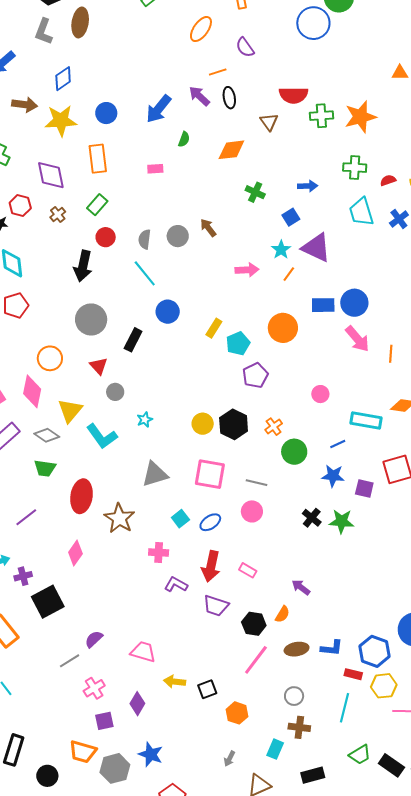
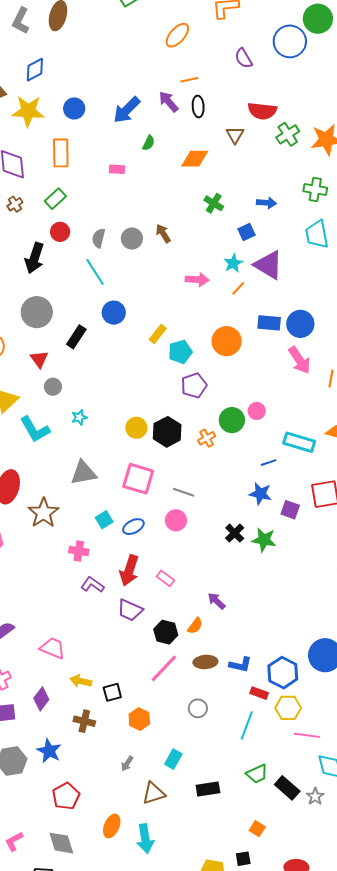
purple semicircle: (245, 47) -> (244, 58), moved
green cross: (321, 116) -> (288, 134), turned -35
green circle: (294, 452) -> (232, 420), moved
brown cross: (299, 727) -> (84, 721), moved

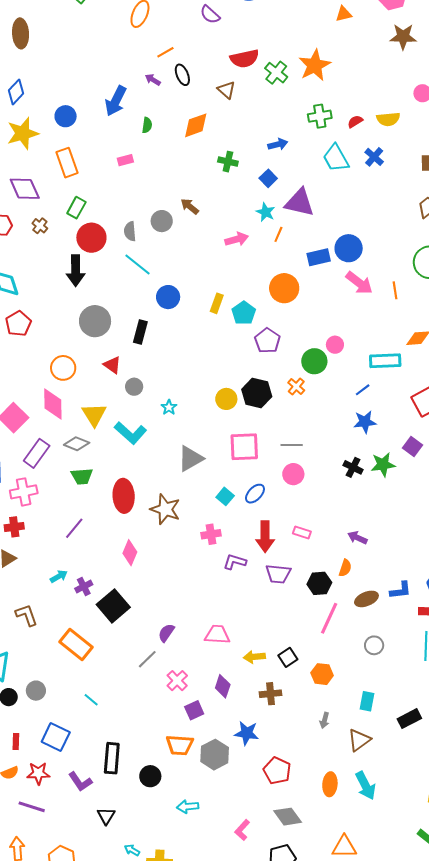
purple arrow: (169, 102) -> (153, 80), size x0.7
red circle: (60, 232) -> (91, 238), size x1.5
purple square: (290, 510) -> (412, 447), moved, turned 36

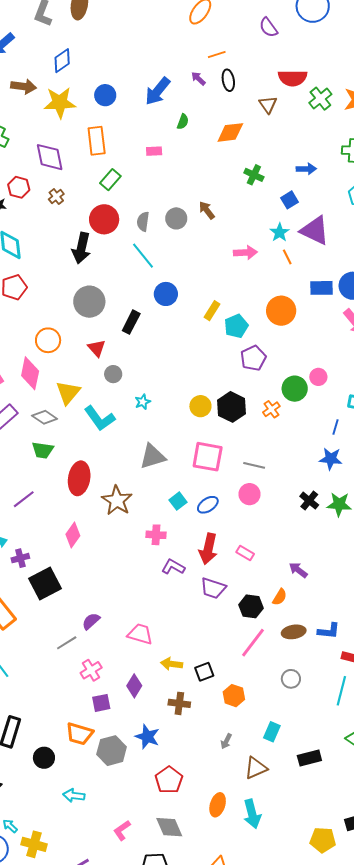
green rectangle: (76, 208) -> (110, 180), moved
orange line: (278, 234) -> (287, 257), turned -63
blue line: (363, 390) -> (336, 427), turned -49

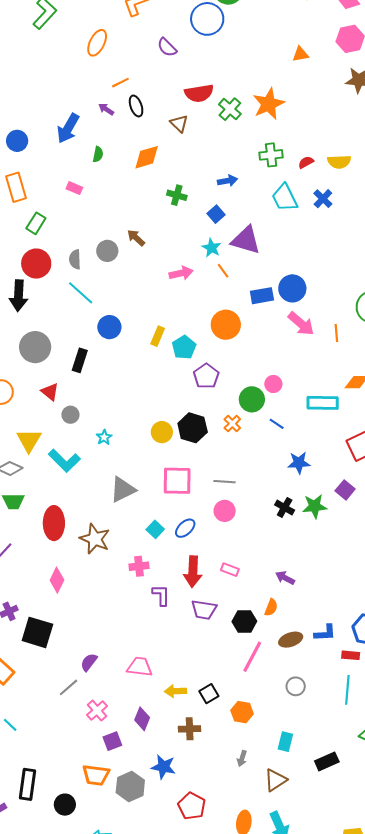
pink rectangle: (154, 151) -> (74, 188), turned 35
blue line: (336, 427) -> (277, 424), moved, turned -63
purple L-shape: (173, 567) -> (161, 595), turned 70
black square: (45, 584) -> (37, 632), turned -36

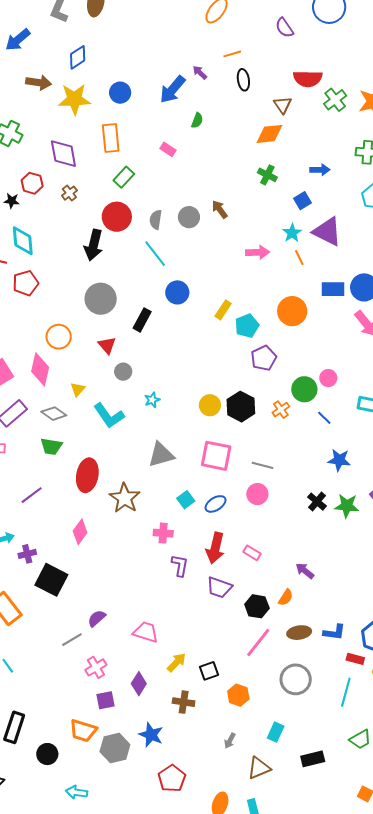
purple arrow: (106, 109) -> (200, 73), moved
orange diamond: (147, 157) -> (269, 134), moved
yellow triangle: (29, 440) -> (78, 389), size x0.6
gray circle: (296, 686) -> (296, 679), size x1.6
yellow arrow: (175, 691) -> (177, 662), turned 125

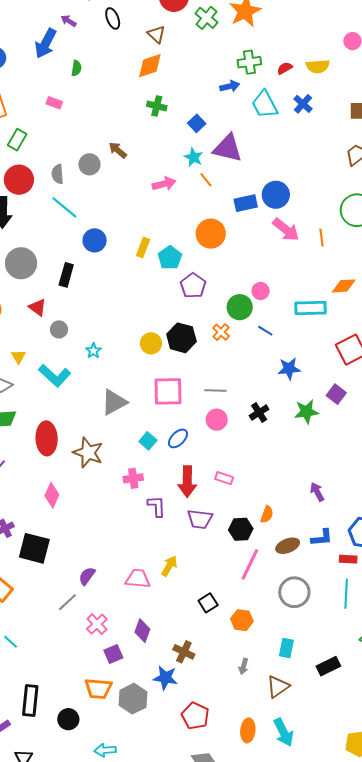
blue arrow: (320, 170) -> (230, 86), moved
black cross: (317, 502) -> (259, 412), moved, turned 30
purple arrow: (305, 571) -> (317, 492), moved, turned 36
yellow arrow: (177, 662) -> (169, 566), moved
brown cross: (184, 702) -> (184, 652), moved, turned 30

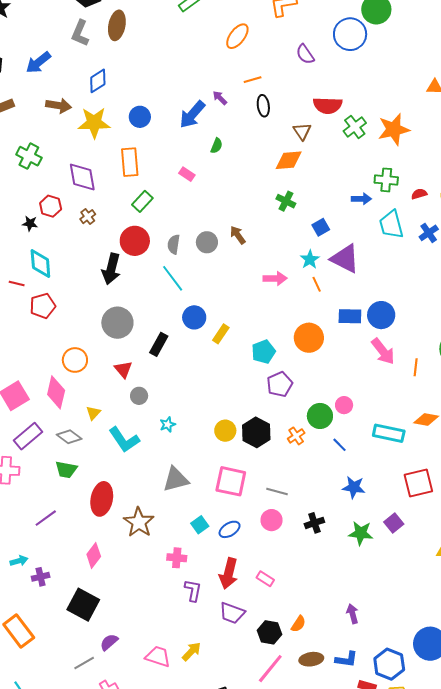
yellow rectangle: (143, 247) -> (221, 334), moved
black square: (34, 548) -> (83, 605), moved

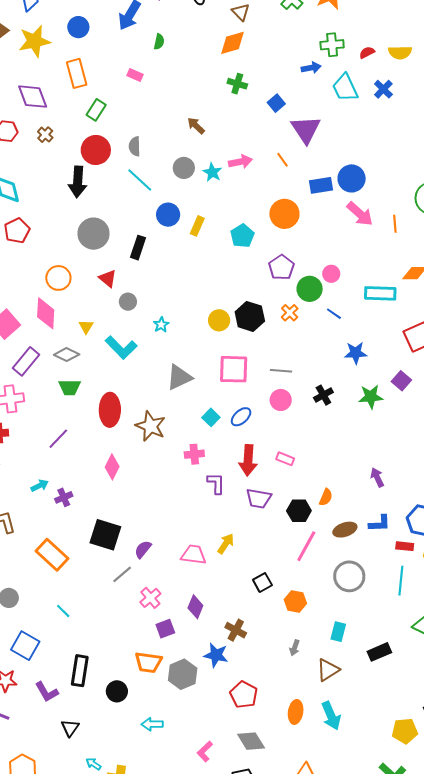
gray circle: (207, 242) -> (184, 168), moved
cyan star: (310, 259) -> (212, 172), moved
purple triangle: (345, 259) -> (306, 130), turned 40
purple pentagon: (280, 384) -> (281, 267), moved
black square: (83, 605) -> (105, 535), moved

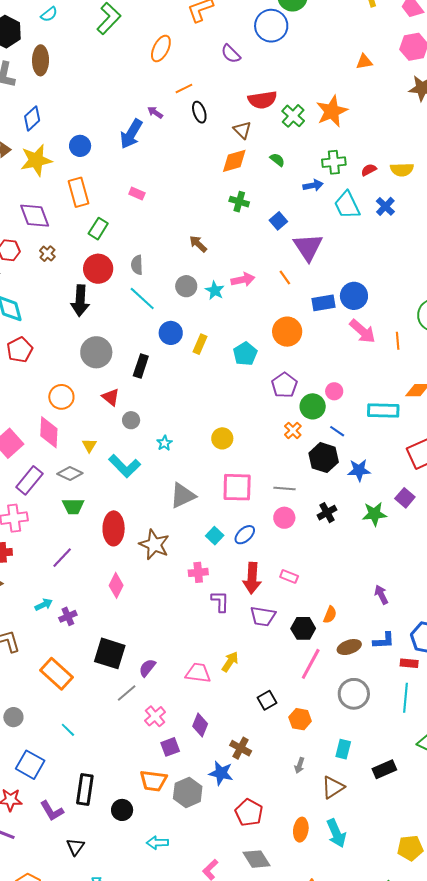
green semicircle: (159, 42) -> (277, 160), moved, turned -63
black hexagon: (250, 316) -> (324, 458), moved

